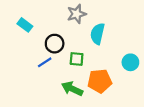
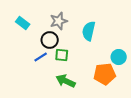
gray star: (77, 14) -> (59, 21), moved
green square: (77, 59) -> (62, 55), moved
orange pentagon: (100, 81) -> (105, 74), moved

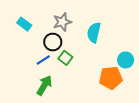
green square: (62, 55) -> (65, 58), turned 32
green arrow: (66, 81) -> (44, 85), moved, turned 96

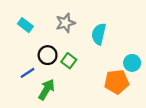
black circle: (53, 42) -> (48, 55), moved
blue line: (43, 60) -> (28, 73), moved

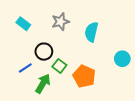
green square: (69, 61) -> (59, 66), moved
orange pentagon: (117, 82) -> (84, 76), moved, turned 30

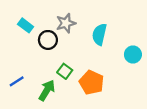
black circle: (44, 52) -> (48, 40), moved
cyan circle: (122, 59) -> (133, 54), moved
blue line: (25, 68) -> (17, 81), moved

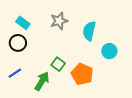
black circle: (48, 40) -> (18, 43), moved
cyan circle: (133, 54) -> (109, 51), moved

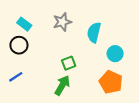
green square: (58, 64) -> (69, 63), moved, turned 32
orange pentagon: (82, 74) -> (111, 82), moved
green arrow: (42, 81) -> (62, 85), moved

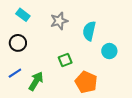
cyan rectangle: (24, 24) -> (23, 15), moved
orange pentagon: (111, 82) -> (86, 82), moved
green arrow: (62, 85) -> (36, 81), moved

